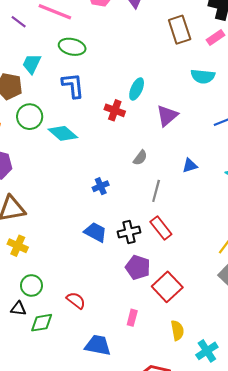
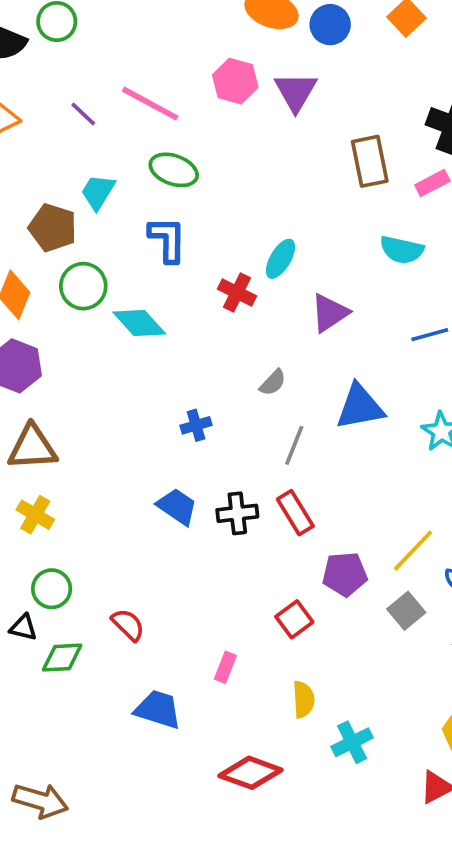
blue triangle: (190, 166) -> (360, 407), size x1.8
purple pentagon: (138, 267) -> (345, 574), moved, turned -30
red square: (167, 287) -> (294, 619), size x0.7

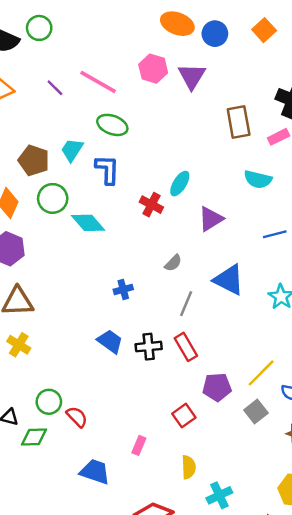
cyan trapezoid: (98, 192) -> (72, 150), moved
blue triangle: (360, 407) -> (229, 280), turned 36
green circle: (52, 589) -> (49, 402), moved

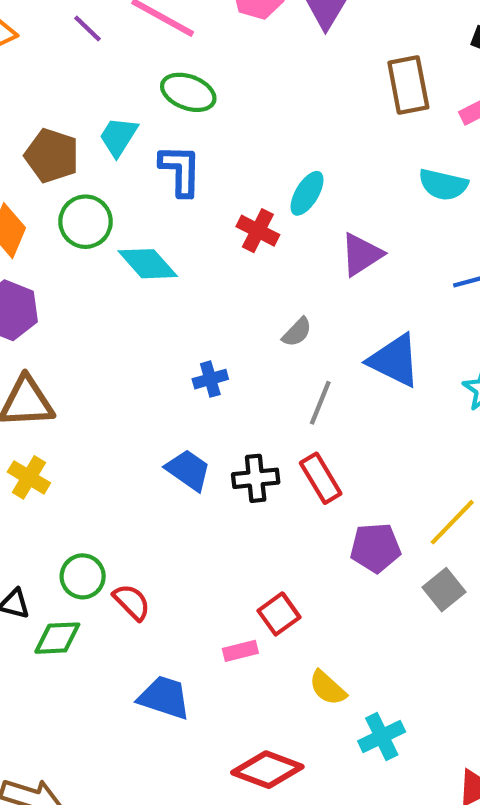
red square: (184, 416) -> (279, 614), moved
pink rectangle: (139, 445) -> (240, 651), turned 54
yellow semicircle: (189, 467) -> (328, 688), turned 135

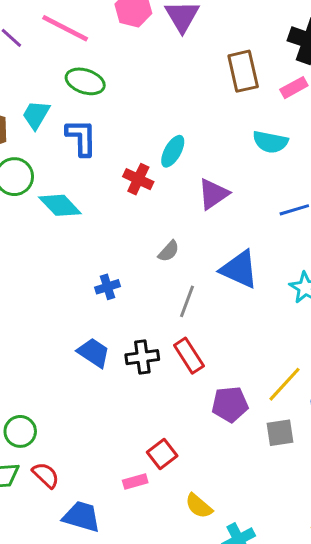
gray square: (444, 590) -> (280, 433), turned 32
red semicircle: (132, 602) -> (46, 475), moved

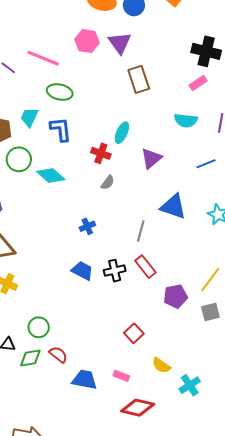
brown rectangle: (243, 71) -> (139, 79), moved
gray semicircle: (169, 251) -> (108, 183), moved
pink rectangle: (135, 481) -> (121, 376), moved, turned 42

